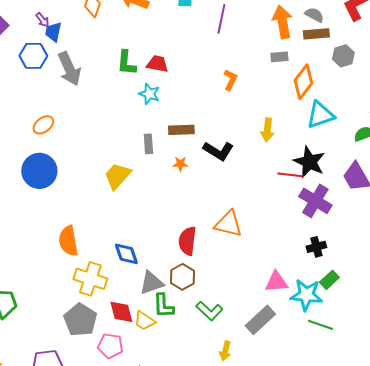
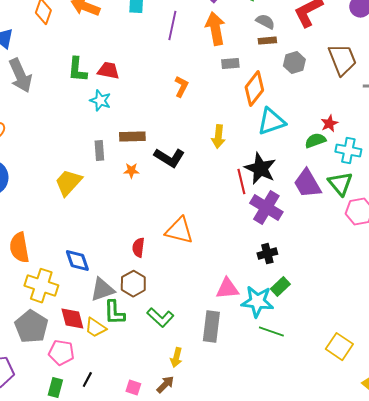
orange arrow: (282, 22) -> (215, 29), moved
brown rectangle: (316, 34) -> (267, 41), size x0.7
red line: (290, 175) -> (241, 182), turned 70
red semicircle: (187, 241) -> (138, 248), size x0.7
gray rectangle: (260, 320) -> (211, 327), turned -40

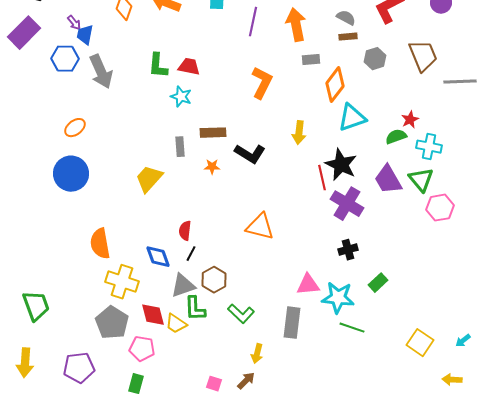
orange L-shape: (181, 87) -> (262, 83), size x1.5
red semicircle: (138, 248) -> (185, 231), moved
green rectangle: (280, 287) -> (378, 283), moved
black line: (87, 380) -> (191, 254), moved

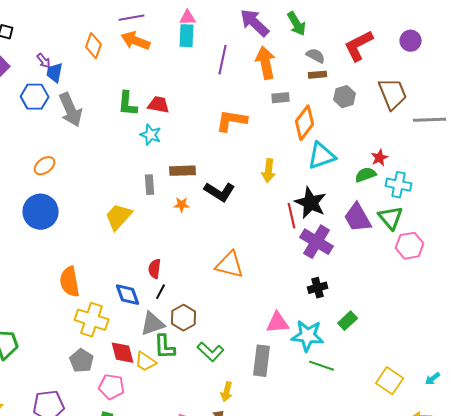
orange L-shape: (262, 83) -> (232, 121), turned -108
gray pentagon: (112, 323) -> (82, 361), size x0.7

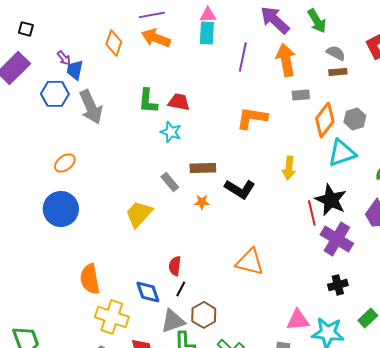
gray hexagon: (345, 97) -> (355, 119), moved
gray rectangle: (150, 185) -> (170, 182), turned -36

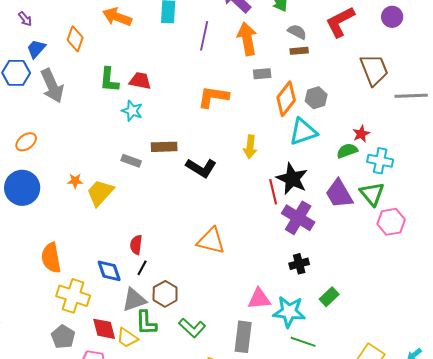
orange diamond: (114, 43) -> (75, 39), moved
purple arrow: (64, 58) -> (25, 19), moved
blue trapezoid: (75, 70) -> (36, 49), turned 30
gray rectangle: (170, 182) -> (131, 161), turned -30
orange star: (202, 202) -> (75, 181), moved

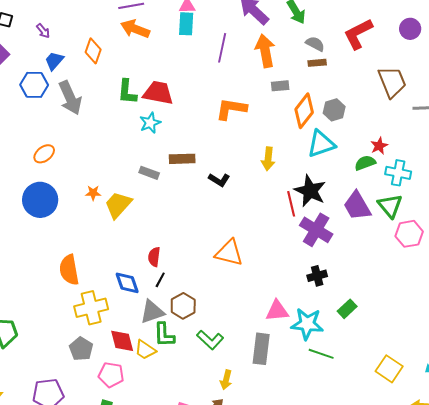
red trapezoid: (140, 81) -> (158, 93), size x1.4
cyan star: (132, 111) -> (150, 123), turned 30
black L-shape: (201, 168) -> (219, 180), size x0.7
yellow cross: (73, 296) -> (91, 308), turned -32

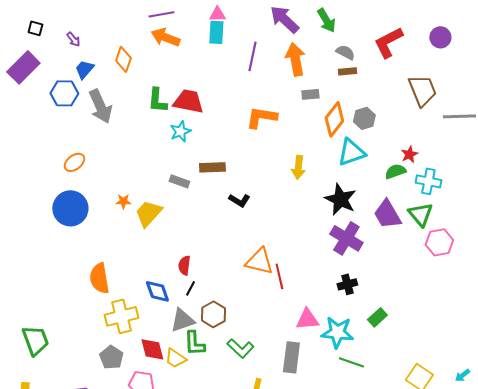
black L-shape: (219, 180) -> (239, 200), moved
red line: (291, 204) -> (279, 276), moved

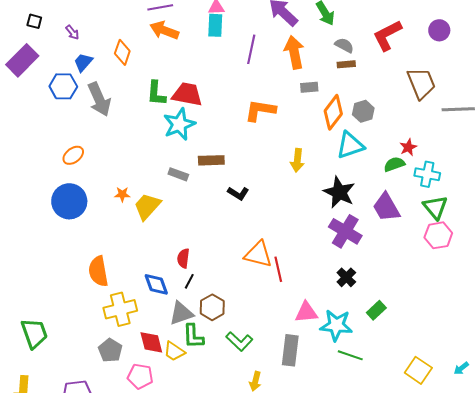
cyan star: (180, 131) -> (179, 124), size x1.5
green triangle: (420, 214) -> (435, 207), moved
black cross: (347, 284) -> (346, 277), turned -30

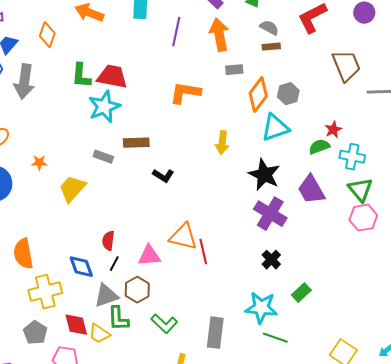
gray arrow: (99, 99) -> (24, 82), turned 32
orange star: (122, 194) -> (39, 163), moved
pink triangle: (306, 312) -> (149, 256), moved

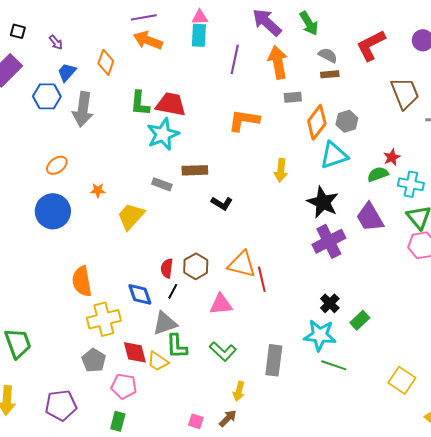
purple cross: (270, 214) -> (329, 241), turned 32
pink triangle: (149, 256) -> (221, 304), moved
black cross: (271, 260) -> (330, 303), moved
brown hexagon: (137, 290) -> (196, 266), moved

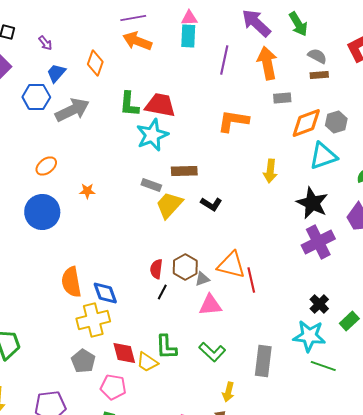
gray arrow: (83, 109) -> (72, 110), turned -124
orange diamond: (317, 122) -> (306, 123), turned 32
yellow trapezoid: (131, 216) -> (169, 205), moved
blue diamond: (140, 294) -> (105, 293), moved
gray triangle: (165, 323) -> (202, 279), moved, size x0.6

